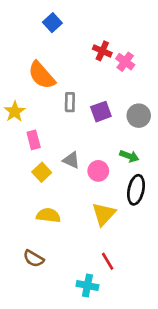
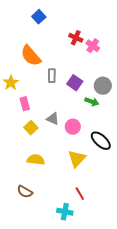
purple square: (101, 112) -> (75, 83), turned -35
green arrow: (129, 156) -> (92, 102), moved
black ellipse: (136, 190) -> (101, 141), turned -60

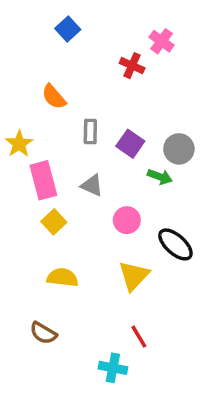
pink cross: (93, 46) -> (162, 41), moved
orange semicircle: (31, 56) -> (54, 97), size x0.7
pink rectangle: (25, 104) -> (43, 180), size x1.5
gray triangle: (53, 119) -> (92, 185), moved

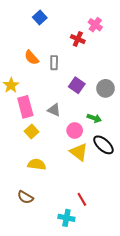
gray rectangle: (90, 132) -> (54, 63), moved
green arrow: (160, 177) -> (94, 118), moved
yellow triangle: (134, 276) -> (79, 152), moved, turned -36

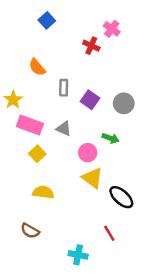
gray rectangle: (54, 63) -> (64, 88), moved
pink rectangle: (25, 107) -> (30, 125), turned -55
black ellipse: (103, 145) -> (121, 197), moved
red line: (82, 199) -> (109, 233), moved

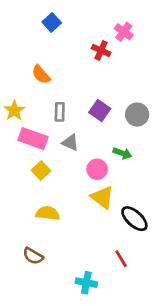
gray rectangle: (64, 88) -> (60, 112), moved

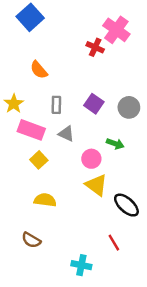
blue square: (52, 22) -> (30, 17), moved, size x1.5
pink cross: (124, 32) -> (116, 30), size x1.5

